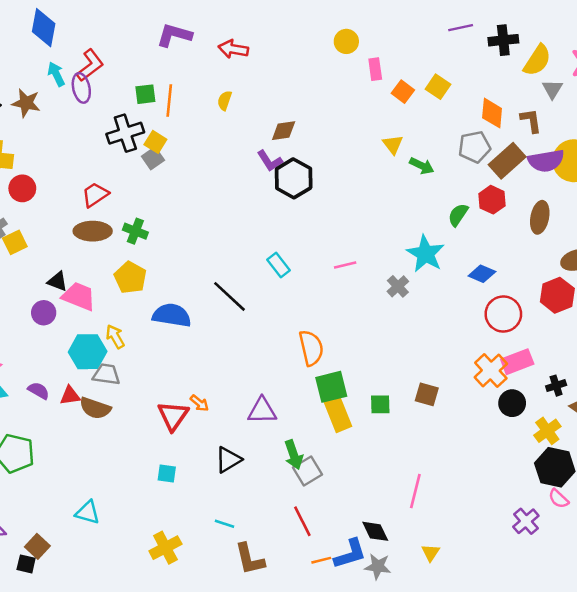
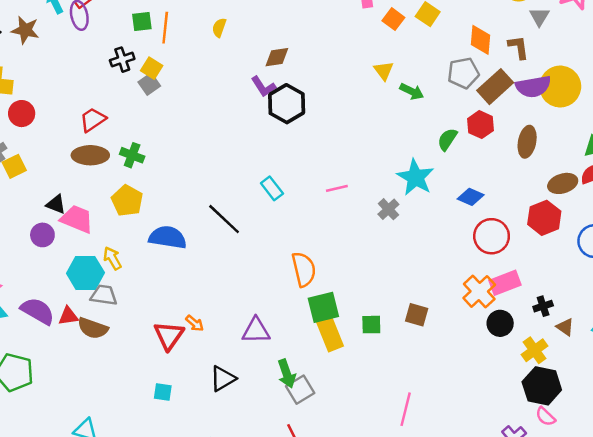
black cross: (125, 133) -> (122, 60), size x0.7
purple semicircle: (39, 391) -> (38, 311), size x1.6

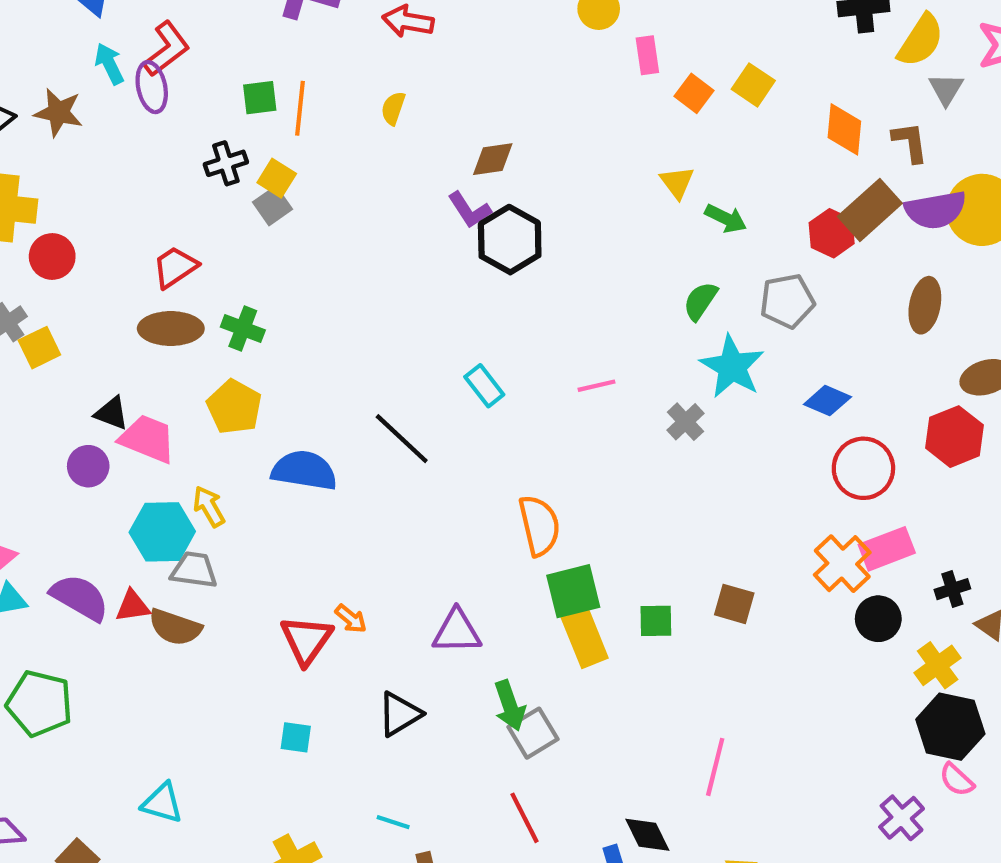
gray pentagon: (463, 73) -> (787, 301), moved
red hexagon: (480, 125) -> (832, 233), moved
green semicircle: (447, 139) -> (700, 301), moved

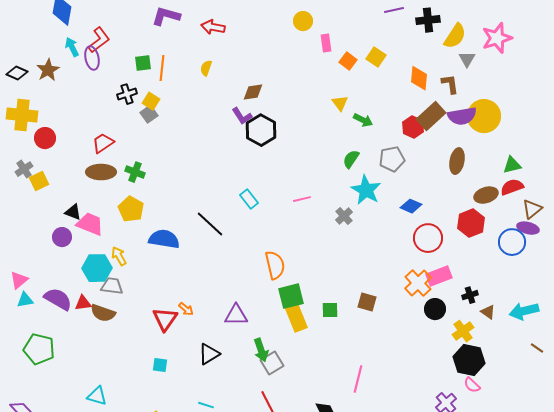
brown star: (59, 112) -> (48, 70), turned 30

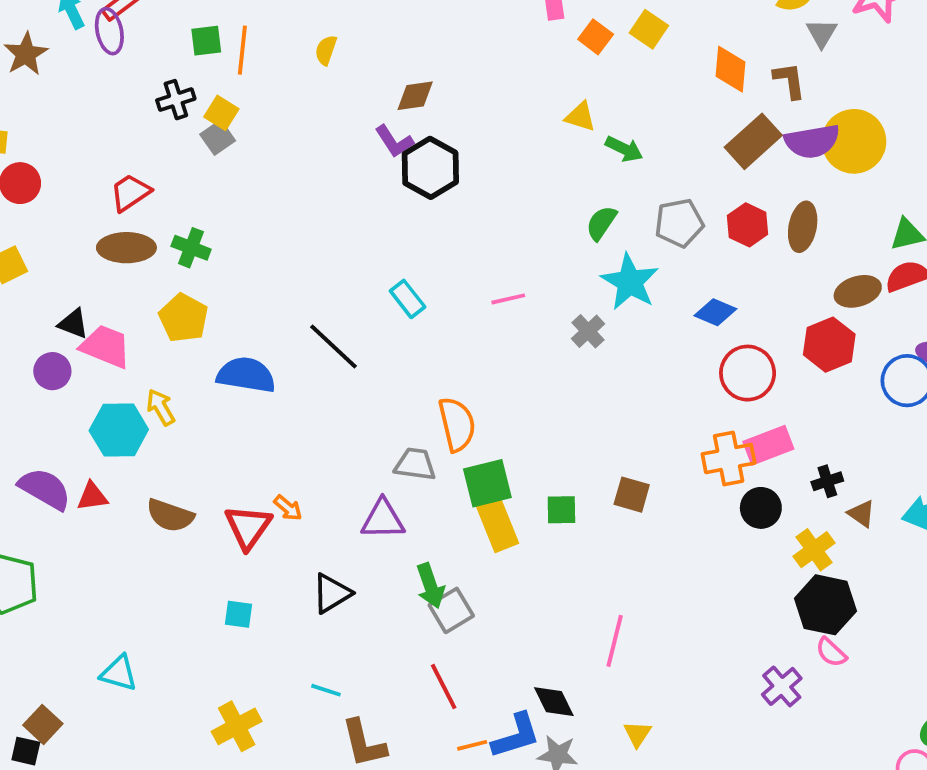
yellow triangle: (340, 103) -> (580, 117), turned -36
red hexagon: (413, 127) -> (748, 225), moved
orange cross: (418, 283) -> (729, 459), turned 32
gray trapezoid: (112, 286) -> (415, 464), moved
brown semicircle: (103, 313) -> (170, 515), moved

